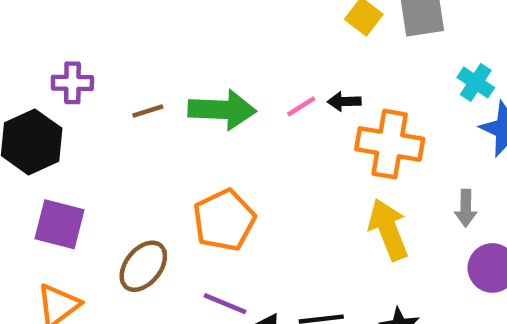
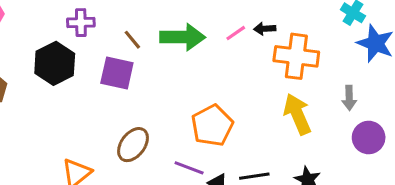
brown line: (148, 111) -> (132, 40), turned 70
orange pentagon: (224, 220) -> (212, 126), moved
purple square: (60, 224) -> (117, 73), moved

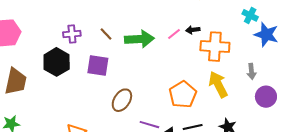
brown line: (132, 40) -> (106, 34), moved
orange pentagon: (212, 126) -> (183, 95), moved
brown ellipse: (133, 145) -> (122, 100), moved

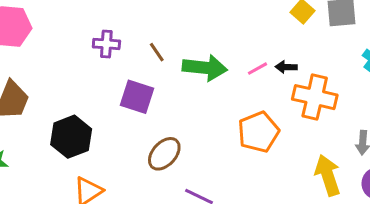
black hexagon: (57, 62) -> (71, 137), moved
yellow arrow: (218, 84) -> (328, 175), moved
orange pentagon: (183, 95) -> (258, 132), moved

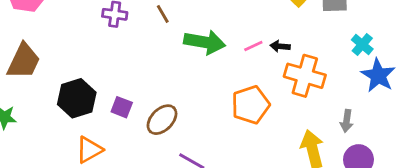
brown line: (157, 52) -> (163, 14), moved
purple square: (137, 97) -> (122, 107), moved, size x0.7

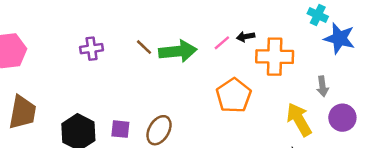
brown line: (163, 14) -> (144, 47), moved

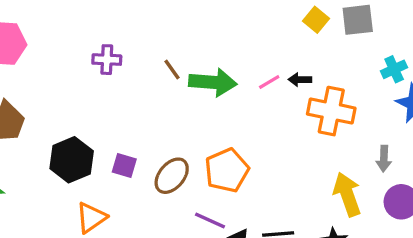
cyan cross: (318, 15) -> (394, 69), turned 30
orange pentagon: (234, 96) -> (227, 170), moved

